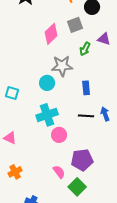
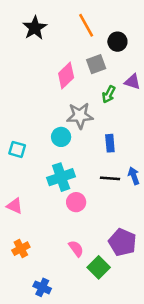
purple pentagon: (82, 160) -> (122, 242), moved, turned 30

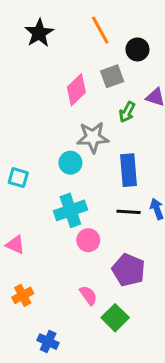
blue rectangle: (110, 143) -> (129, 170), size x1.5
purple pentagon: (122, 242) -> (129, 270), moved

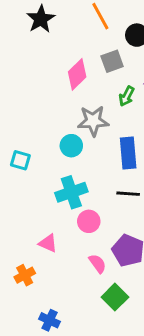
pink triangle: (15, 245) -> (48, 243), moved
pink semicircle: (88, 295) -> (97, 264), moved

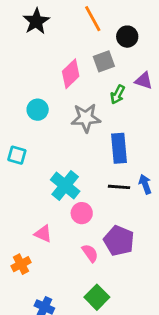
cyan circle: (71, 146) -> (38, 110), moved
cyan cross: (71, 192) -> (65, 186), turned -32
green square: (115, 297) -> (97, 297), moved

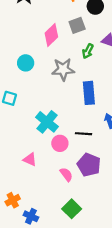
black line: (119, 187) -> (83, 134), moved
orange cross: (21, 264) -> (13, 200), moved

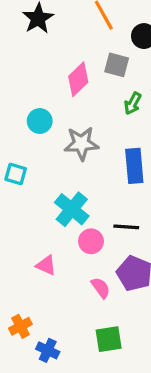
gray square: (77, 25) -> (117, 65), turned 35
gray star: (63, 69) -> (81, 143), moved
green square: (72, 209) -> (109, 339), turned 36

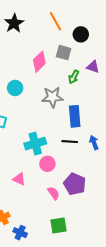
gray star: (81, 143) -> (52, 97), moved
cyan cross: (72, 209) -> (35, 144), turned 35
black line: (126, 227) -> (70, 142), moved

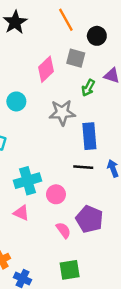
cyan cross: (35, 144) -> (28, 181), moved

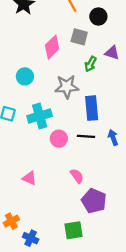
cyan cross: (28, 181) -> (40, 116), moved
pink circle: (56, 194) -> (59, 139), moved
purple pentagon: (89, 219) -> (94, 201), moved
pink semicircle: (63, 230) -> (77, 176), moved

